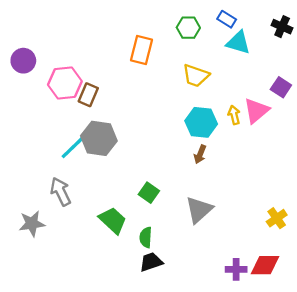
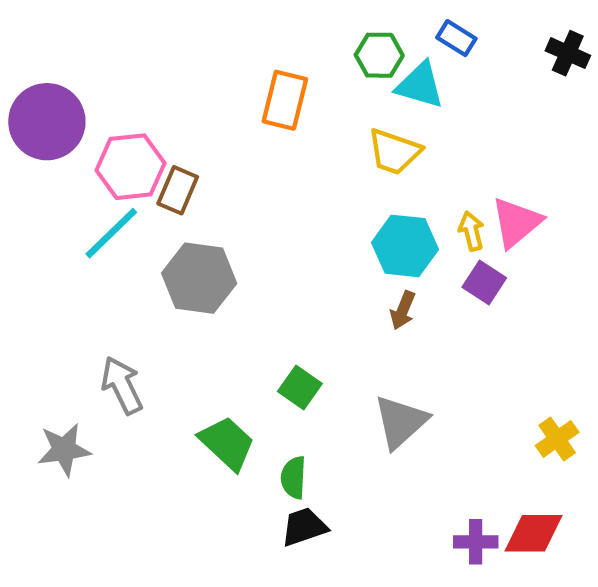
cyan triangle: (238, 43) -> (420, 85), moved
purple circle: (23, 61) -> (47, 122), size x1.5
purple square: (281, 87) -> (484, 282), moved
cyan line: (74, 146) -> (111, 233), moved

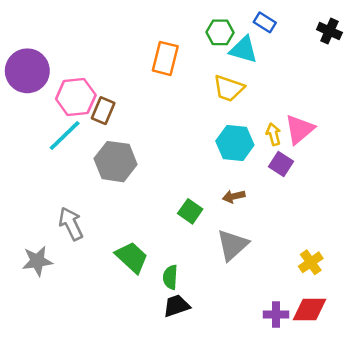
brown arrow: (403, 310) -> (234, 196), moved, turned 55
green square: (300, 387) -> (190, 211), moved
yellow cross: (557, 439) -> (311, 262), moved

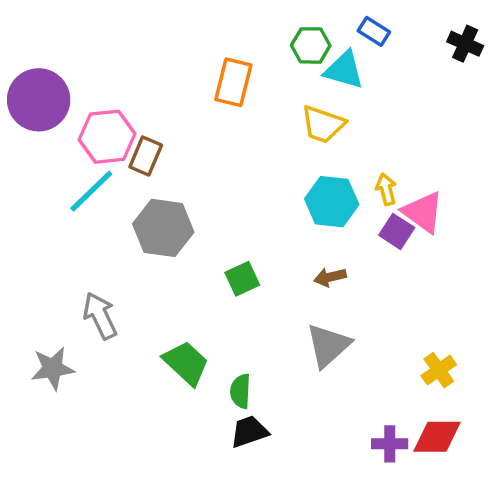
pink triangle: (300, 129) -> (423, 212), moved, turned -44
green square: (190, 211) -> (242, 279), moved, turned 30

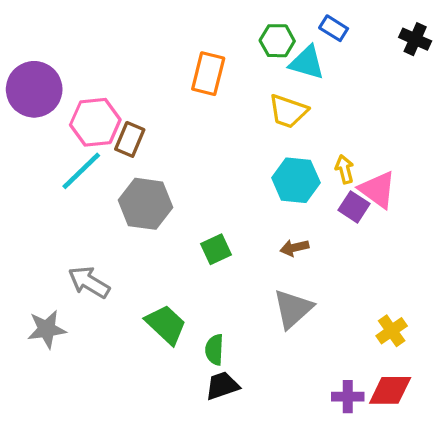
gray arrow: (100, 316) -> (89, 282), turned -33

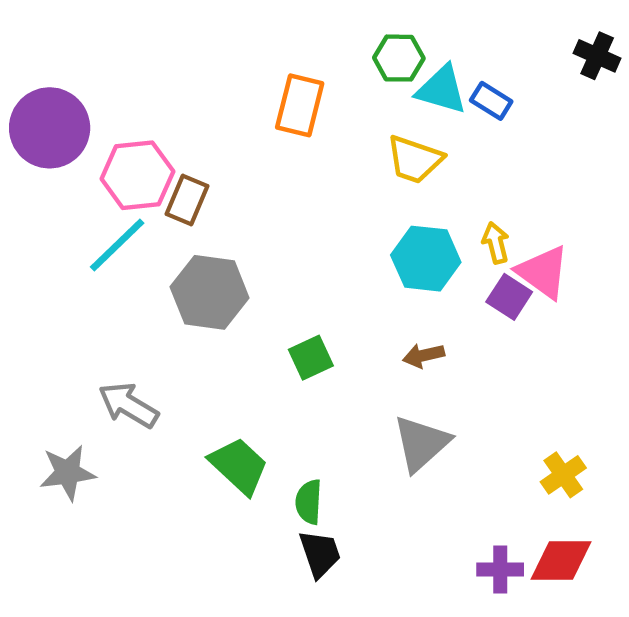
blue rectangle: (334, 28) -> (491, 101), moved
black trapezoid: (222, 386) -> (320, 554), turned 90

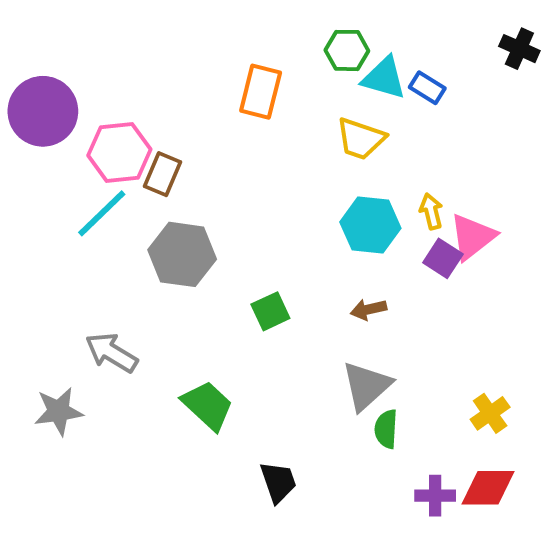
pink triangle: (543, 272) -> (472, 237), turned 46
green semicircle: (309, 502) -> (386, 429), moved

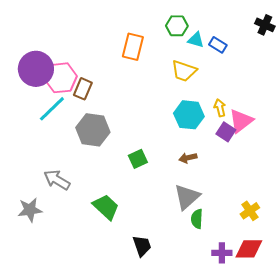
cyan triangle: (384, 78) -> (196, 40), size x0.7
purple circle: (43, 111) -> (36, 69), moved

